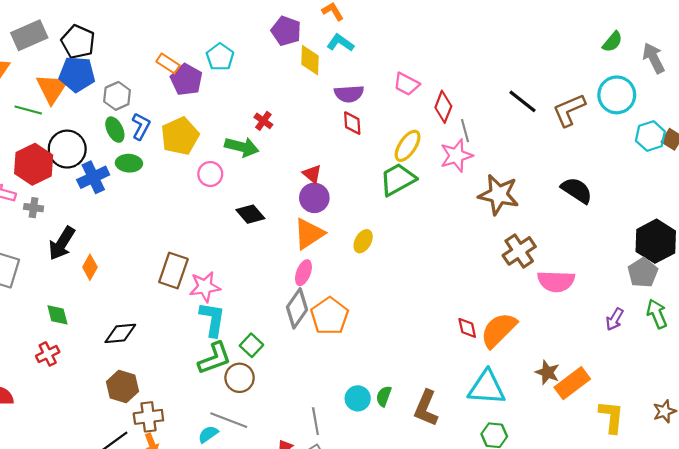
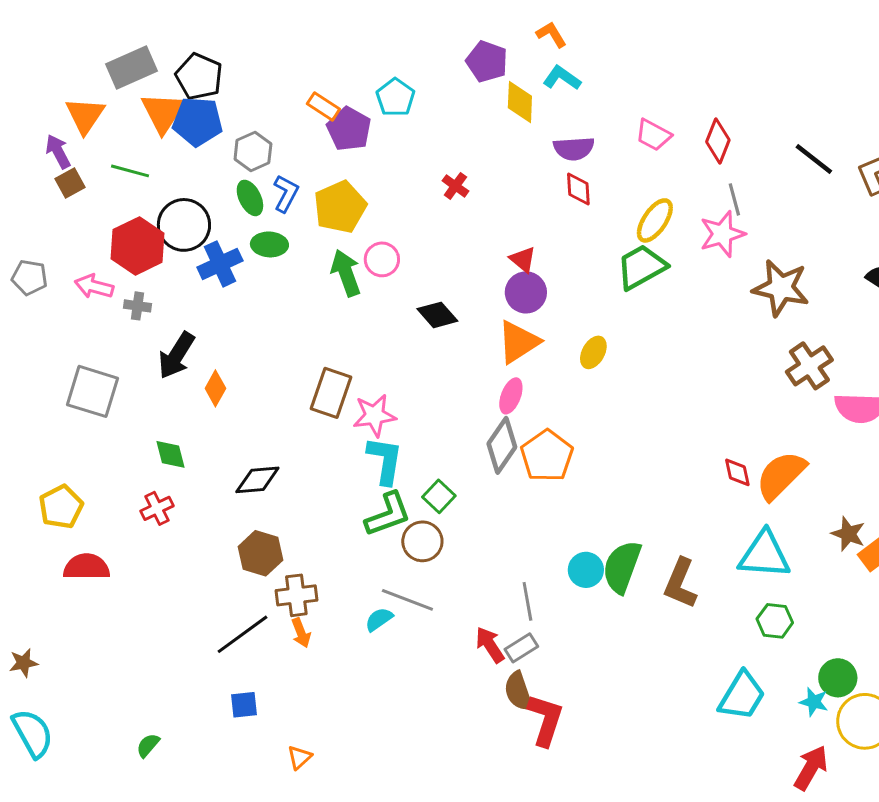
orange triangle: (52, 88) -> (163, 112), moved
red diamond: (443, 107) -> (718, 141), moved
green arrow: (242, 147) -> (346, 273), moved, turned -124
green semicircle: (384, 396) -> (622, 567), size x1.8

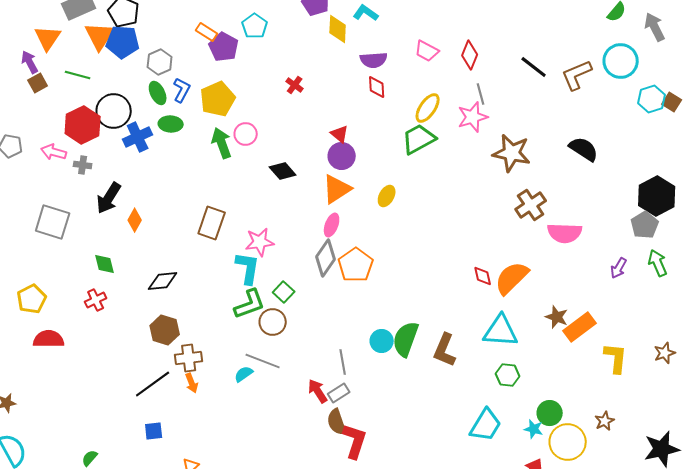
pink star: (374, 415) -> (260, 242), moved

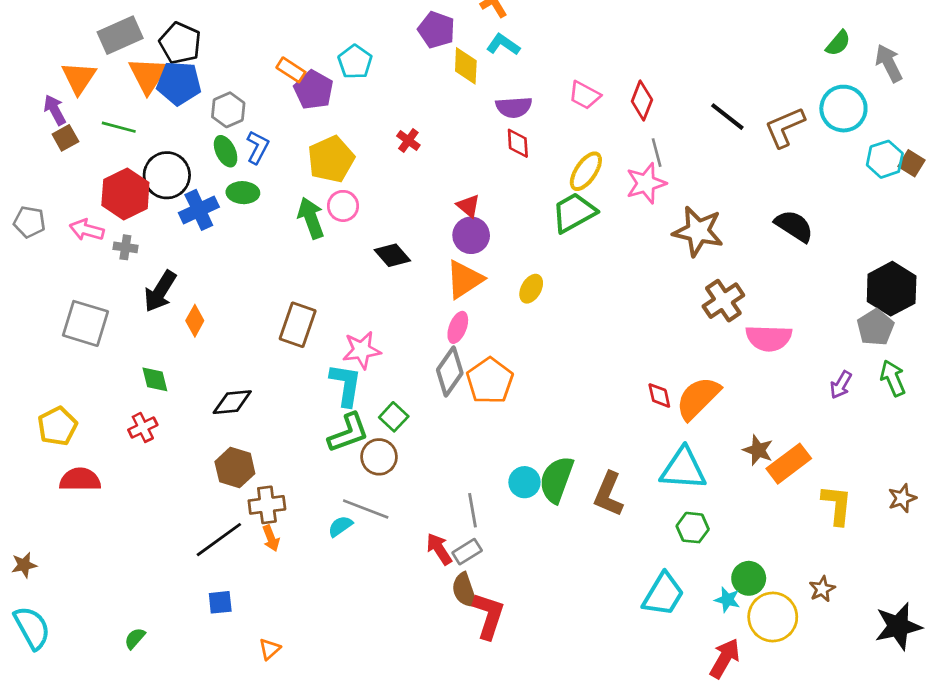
yellow pentagon: (218, 99) -> (331, 159), moved

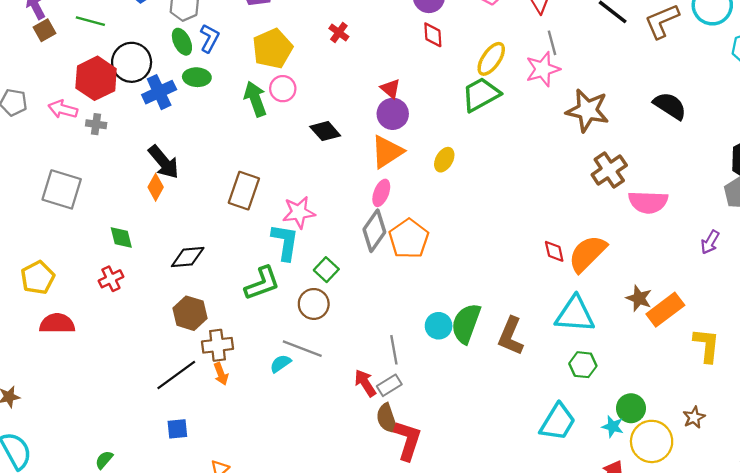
black arrow: (160, 291) -> (164, 162), moved, turned -72
green L-shape: (348, 433) -> (262, 283), moved

